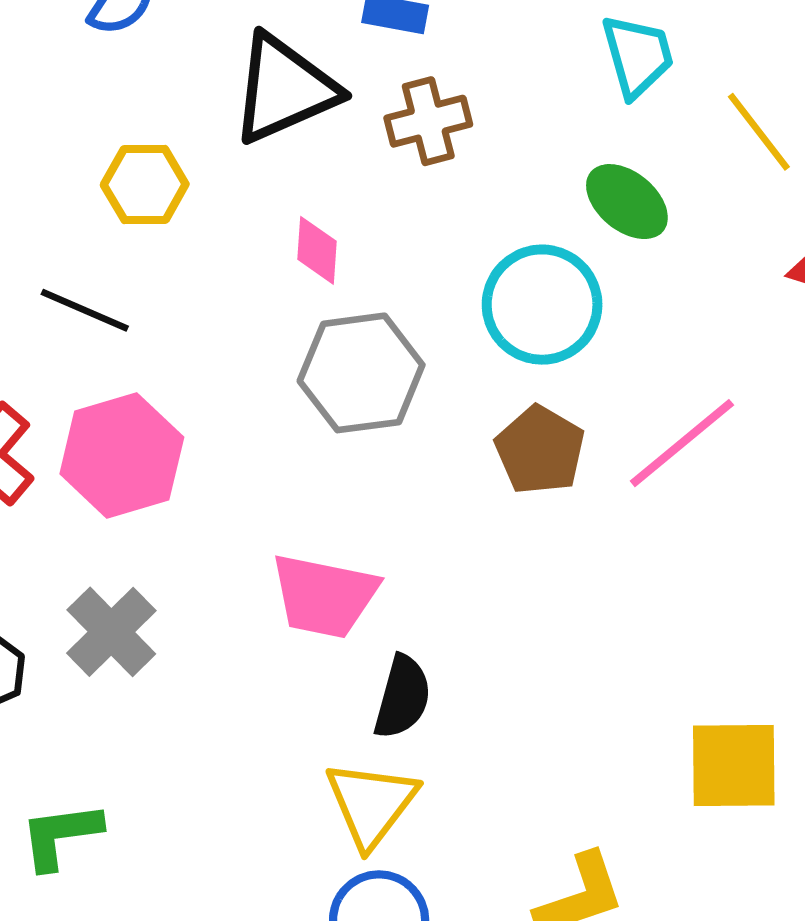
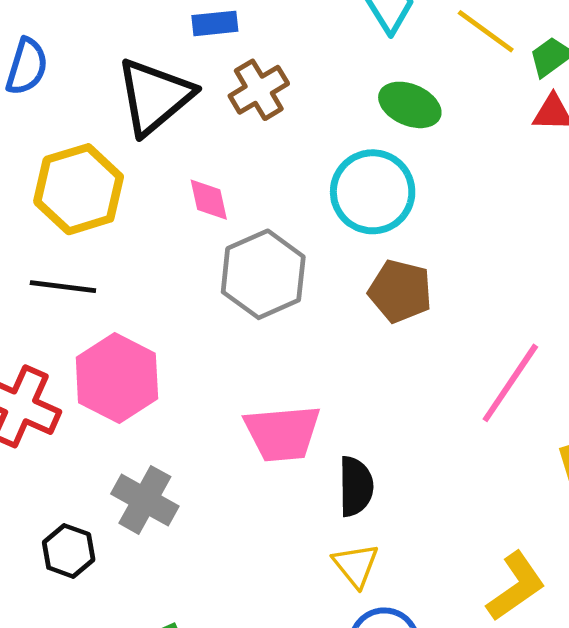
yellow hexagon: (145, 184) -> (79, 189), size x1.5
pink line: (682, 443) -> (510, 383), moved
yellow triangle: (371, 804) -> (356, 565), size x0.7

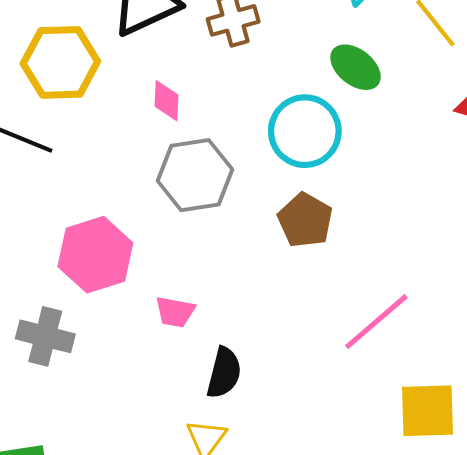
pink hexagon: (117, 378) -> (95, 255), moved
pink trapezoid: (282, 433) -> (175, 312), size x0.6
gray cross: (145, 500) -> (45, 336), turned -30

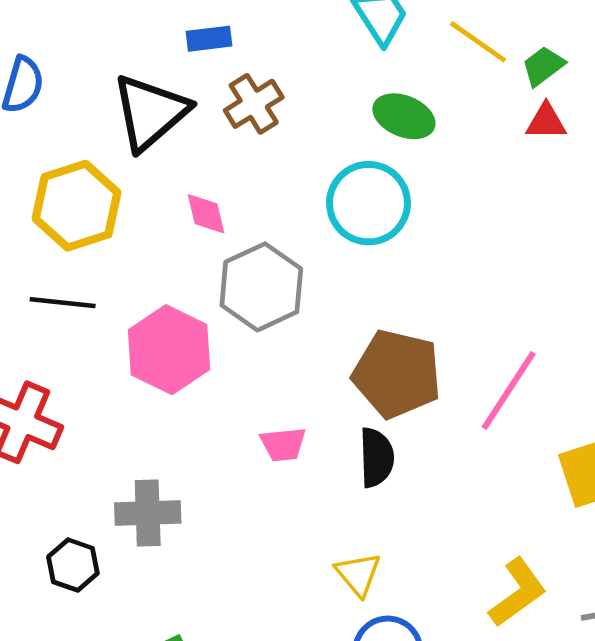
brown pentagon: (305, 220) -> (397, 374), moved, size x1.4
pink hexagon: (95, 255) -> (169, 350), moved
black semicircle: (224, 373) -> (376, 458), moved

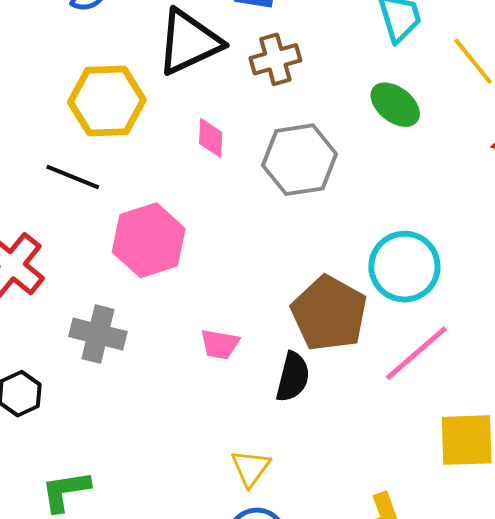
cyan circle: (368, 203) -> (404, 267), moved
gray hexagon: (261, 287) -> (299, 160), moved
gray cross: (148, 513) -> (98, 334), moved

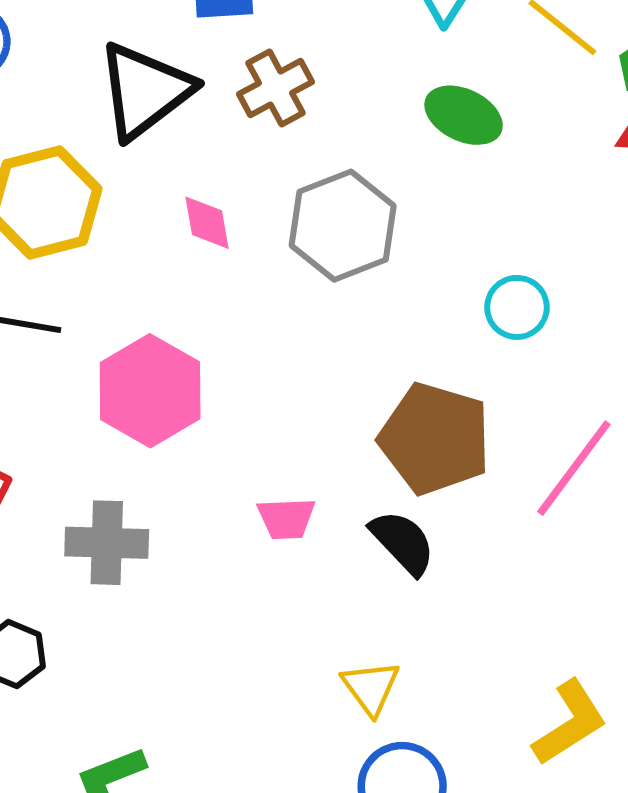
cyan circle: (404, 267) -> (517, 307), moved, size x0.6
black semicircle: (293, 377) -> (403, 542), turned -45

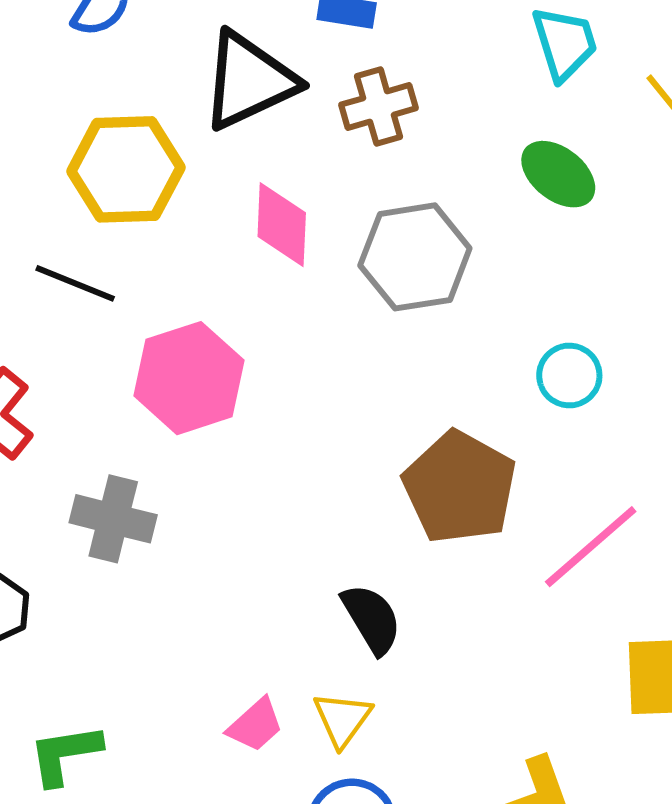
pink diamond: (207, 223) -> (282, 225), size x1.4
pink trapezoid: (286, 519) -> (255, 725), moved, turned -52
black semicircle: (403, 542) -> (372, 619), moved

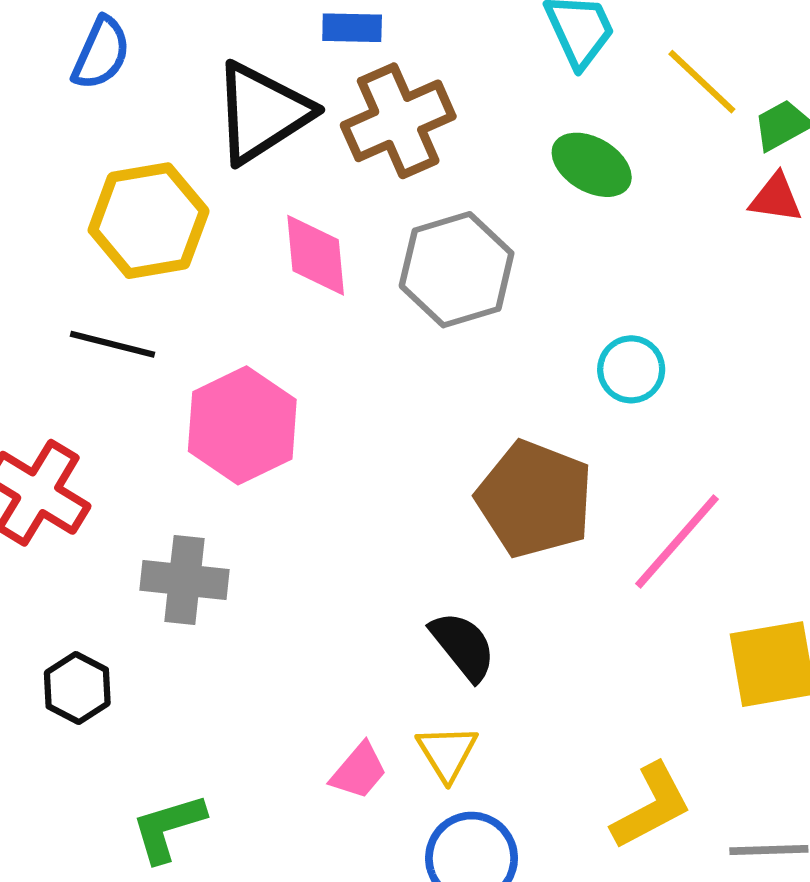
brown cross: (379, 106) -> (398, 121), size x1.4

